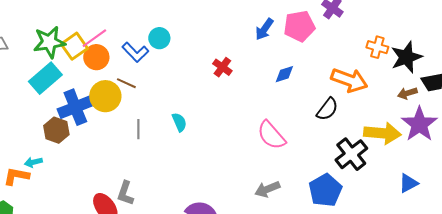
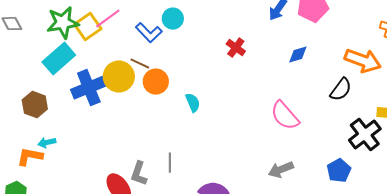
orange circle: (96, 57) -> (156, 82), moved
gray line: (138, 129) -> (170, 163), moved
brown hexagon: (56, 130) -> (35, 105), moved
blue pentagon: (325, 190) -> (339, 171), size x0.7

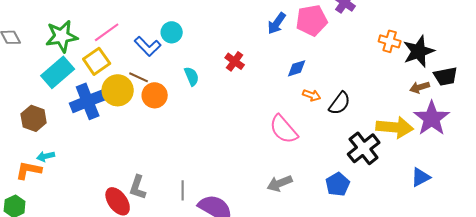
yellow square: (88, 27) -> (97, 61), moved
orange arrow: (363, 61) -> (312, 95), moved, size x0.5
cyan semicircle: (193, 103) -> (192, 76), moved
gray line: (170, 163) -> (183, 190), moved

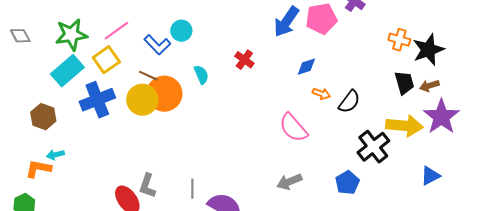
blue arrow: (277, 23) -> (286, 22), size x1.4
black trapezoid: (446, 76) -> (404, 83), moved, turned -95
yellow circle: (118, 90) -> (142, 100), moved
orange circle: (155, 95) -> (164, 94), size x1.4

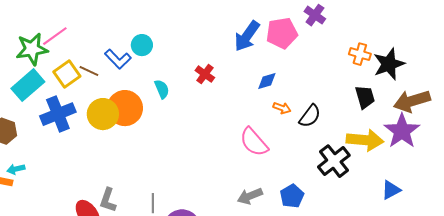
pink line: (116, 31) -> (55, 36), moved
brown line: (148, 76) -> (89, 71), moved
brown arrow: (429, 86) -> (412, 101), moved, size x1.8
blue pentagon: (347, 183) -> (292, 196), moved

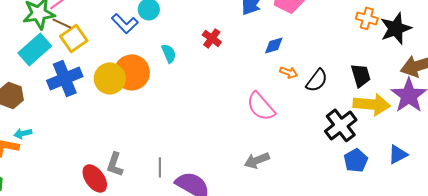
brown line: (89, 71) -> (62, 23), moved
black trapezoid: (365, 97) -> (361, 75), moved
blue pentagon: (292, 196) -> (356, 160), moved

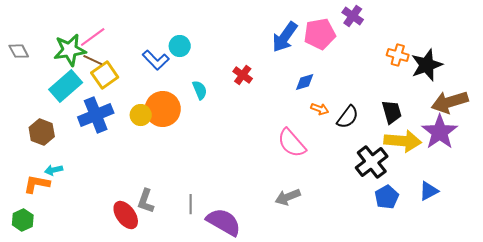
yellow circle: (110, 78) -> (141, 115), size x0.7

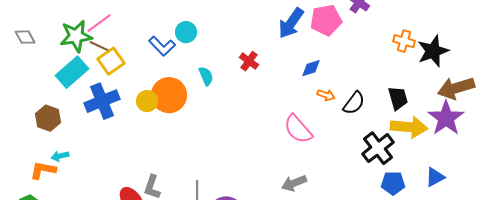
blue pentagon: (387, 197) -> (393, 183), turned 30

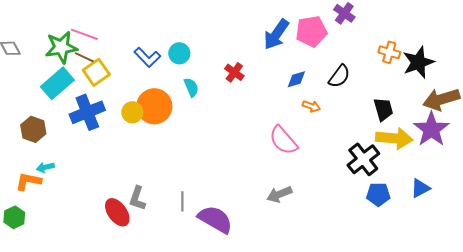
pink line: (99, 23) -> (84, 34), turned 56
cyan circle: (186, 32) -> (179, 53), moved
black semicircle: (354, 103) -> (339, 76), moved

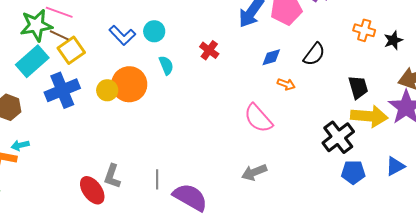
black star: (418, 62) -> (393, 40), size x0.6

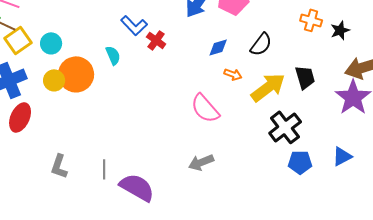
cyan circle: (154, 31) -> (51, 43), moved
blue L-shape: (122, 35) -> (134, 25), moved
yellow arrow: (369, 116) -> (268, 87), moved, turned -42
red ellipse: (92, 190) -> (20, 117), moved, turned 60

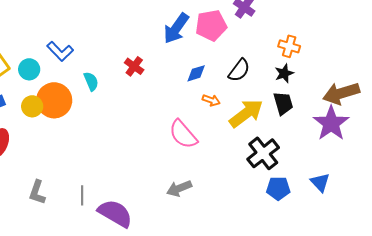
blue L-shape: (134, 25) -> (60, 51), moved
black star: (340, 30) -> (284, 73), moved
blue triangle: (342, 156) -> (320, 182), turned -45

